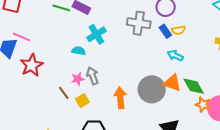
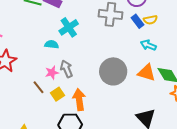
gray circle: (152, 89) -> (113, 71), moved
orange arrow: (120, 98) -> (79, 100), moved

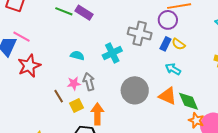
yellow semicircle: (150, 20) -> (178, 44), turned 40
blue rectangle: (137, 21) -> (165, 44), turned 56
cyan cross: (69, 27) -> (112, 53), moved

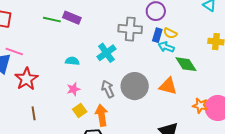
cyan arrow: (173, 69) -> (166, 47), moved
gray arrow: (89, 82) -> (108, 89), moved
brown line: (59, 96) -> (34, 113), moved, turned 32
green diamond: (189, 101) -> (186, 64), moved

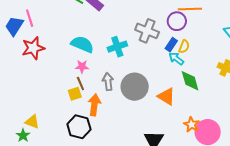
yellow semicircle: (170, 33) -> (184, 47), turned -112
pink line: (14, 51) -> (30, 18), turned 36
cyan semicircle: (72, 61) -> (82, 44), size x1.6
pink star: (73, 89) -> (82, 67), moved
brown line: (34, 113) -> (80, 83), moved, turned -32

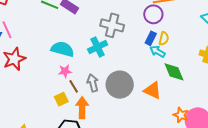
gray cross: (147, 31) -> (112, 25), moved
brown line: (80, 83) -> (74, 86), moved

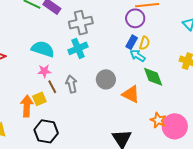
gray cross: (112, 25) -> (81, 23), moved, turned -30
gray circle: (120, 85) -> (106, 79), moved, size x0.7
orange arrow: (82, 108) -> (27, 106), moved

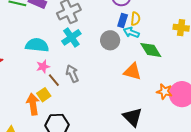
gray circle: (106, 79) -> (110, 40), moved

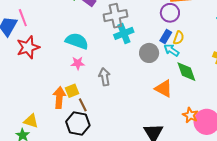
cyan cross: (71, 37) -> (124, 33), moved
brown line: (54, 80) -> (83, 105), moved

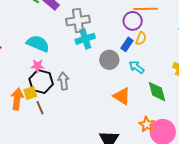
yellow semicircle: (179, 38) -> (141, 38), moved
cyan arrow: (171, 50) -> (136, 67), moved
green diamond: (186, 72) -> (157, 92), moved
black hexagon: (78, 123) -> (41, 82), moved

